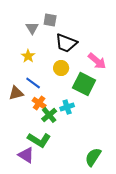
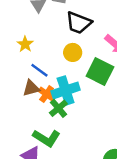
yellow star: (28, 56) -> (25, 44), moved
brown triangle: (16, 93) -> (31, 88), moved
cyan cross: (67, 107) -> (66, 90), moved, size x1.6

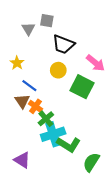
brown triangle: (31, 88) -> (22, 101), turned -49
cyan cross: (66, 90) -> (53, 134), moved
green L-shape: (47, 138) -> (69, 145), moved

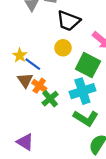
yellow star: (17, 63) -> (20, 55), moved
cyan cross: (53, 134) -> (82, 91), moved
green L-shape: (69, 145) -> (86, 118), moved

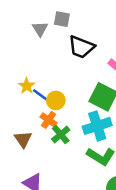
yellow circle: (63, 48) -> (56, 100), moved
brown triangle: (25, 80) -> (23, 139), moved

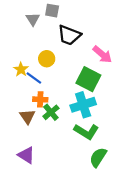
yellow circle: (56, 100) -> (47, 59), moved
orange cross: (49, 120) -> (40, 99), turned -32
brown triangle: (23, 139) -> (27, 117), moved

